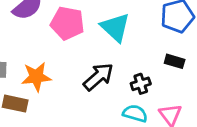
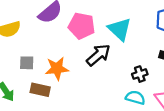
black arrow: (98, 77) -> (98, 55), moved

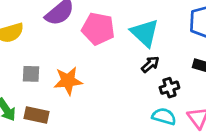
black arrow: (98, 55) -> (150, 64), moved, size x0.6
brown rectangle: (40, 90) -> (36, 115), moved

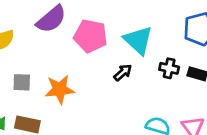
black arrow: (150, 64) -> (123, 73), moved
black cross: (169, 88) -> (169, 68), moved, turned 30

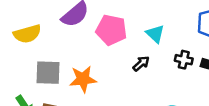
cyan triangle: (138, 40) -> (155, 34), size x0.7
gray square: (22, 82) -> (48, 73), size x1.5

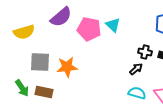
cyan triangle: (155, 34) -> (113, 25), moved
black arrow: (141, 64) -> (136, 69), moved

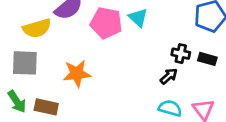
yellow semicircle: (24, 32) -> (37, 28), moved
gray square: (40, 62) -> (25, 63), moved

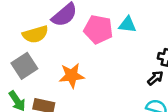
cyan triangle: (138, 18) -> (127, 25), turned -36
gray square: (25, 63) -> (24, 66), turned -35

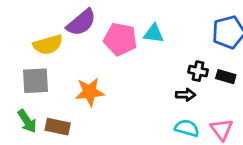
gray square: (24, 66) -> (35, 81), turned 30
black arrow: (155, 78) -> (186, 95), turned 42

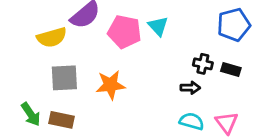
cyan triangle: (154, 34) -> (158, 26), turned 40
gray square: (35, 81) -> (64, 78), moved
orange star: (90, 92) -> (111, 85), moved

